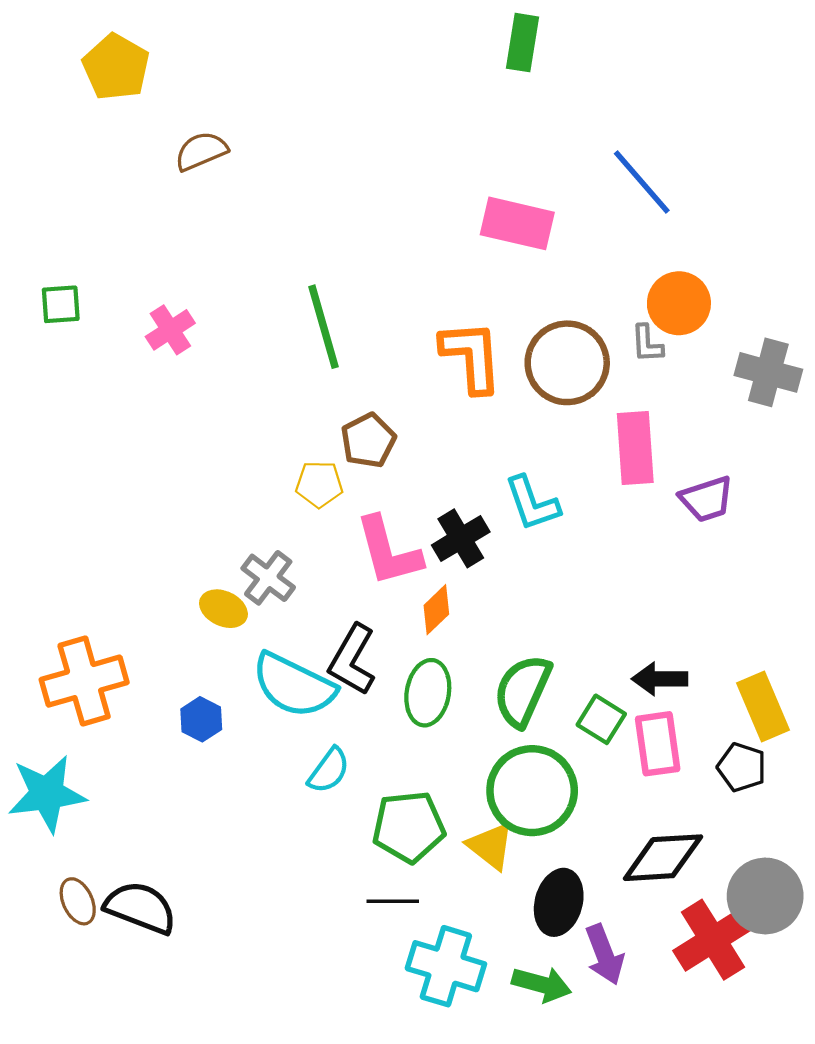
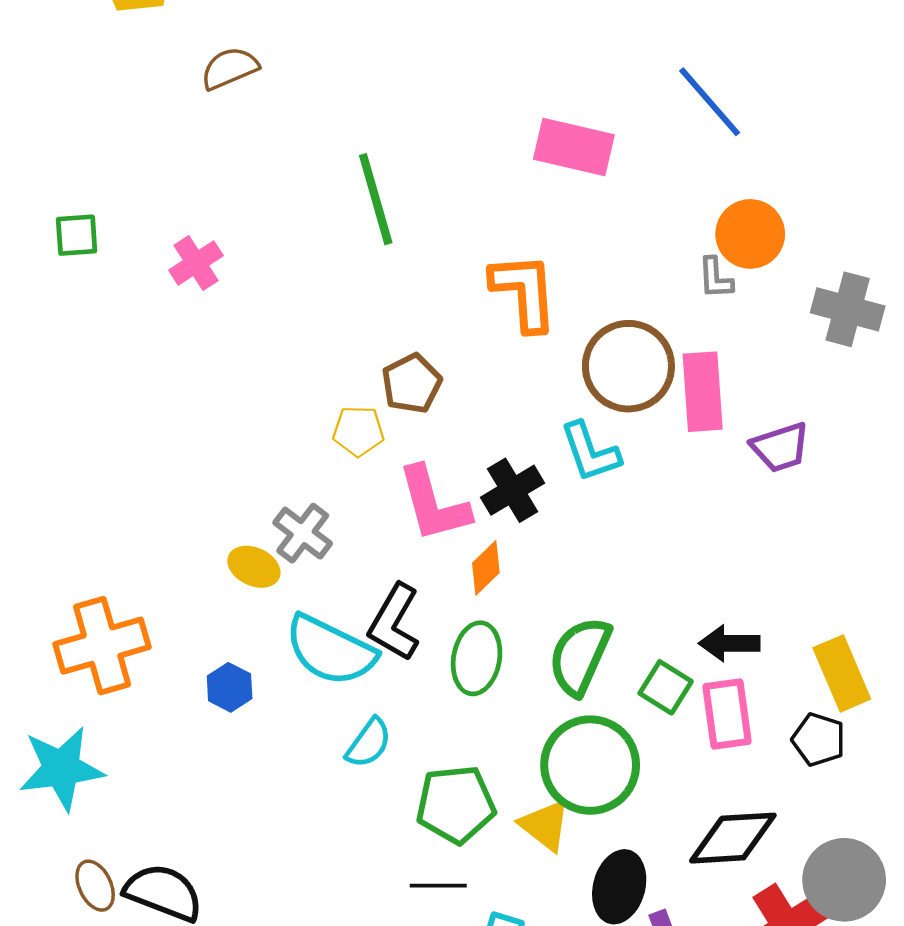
green line: (324, 327) -> (376, 199), moved
brown circle: (567, 363) -> (628, 366), moved

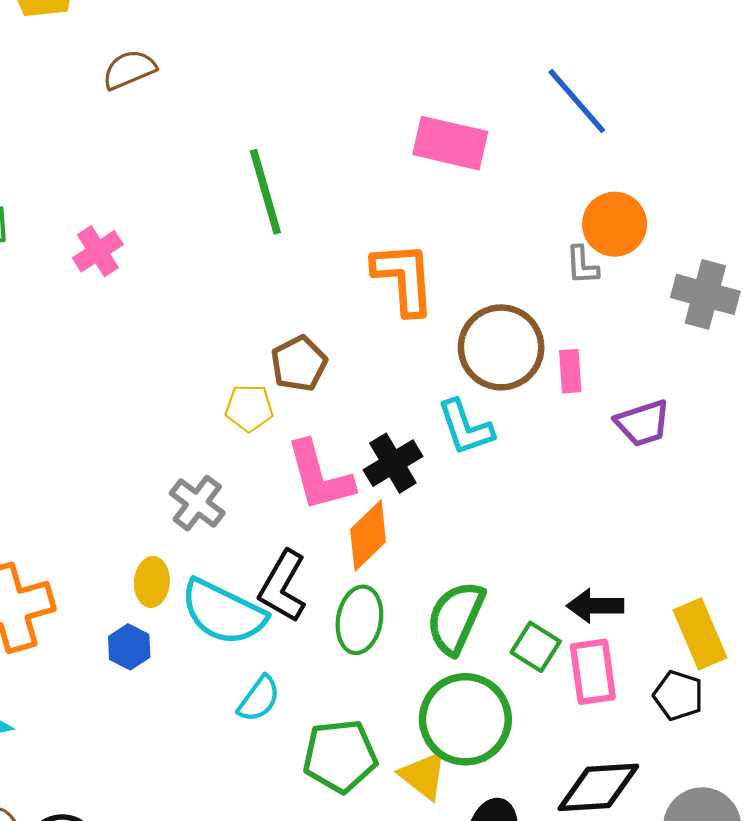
pink rectangle: (703, 392) -> (570, 371), size x0.6
yellow ellipse: (254, 567) -> (152, 582), moved, turned 69
orange diamond: (486, 568) -> (368, 536), size x1.4

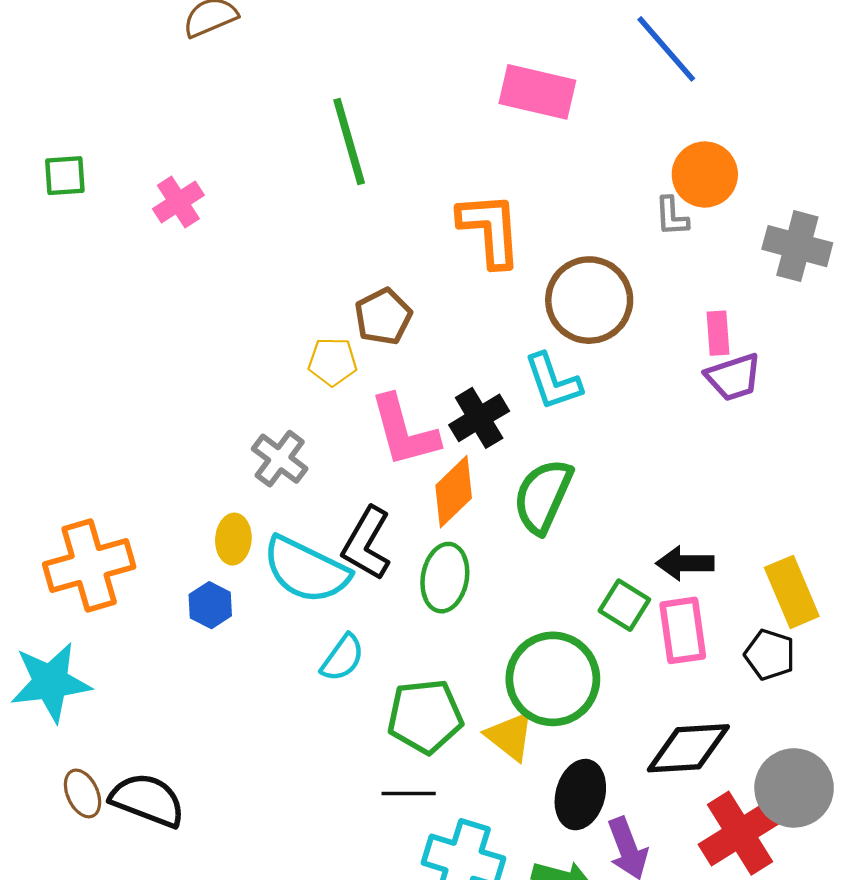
pink rectangle: (570, 371) -> (718, 333), moved
green semicircle: (456, 618) -> (543, 496), moved

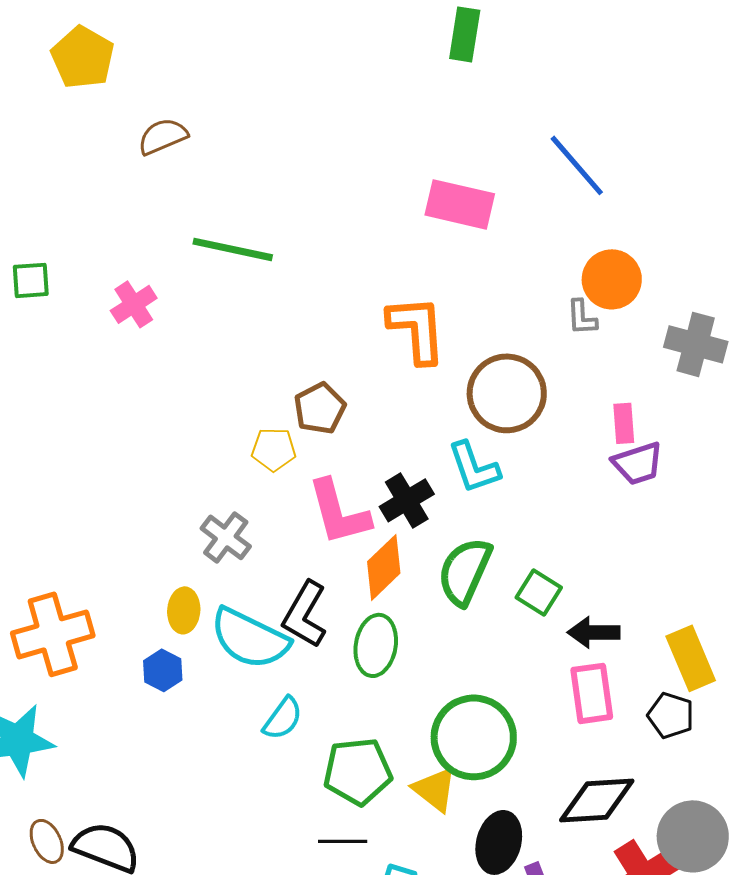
green line: (349, 141) -> (233, 249), moved, turned -62
green square: (624, 605) -> (539, 592), moved

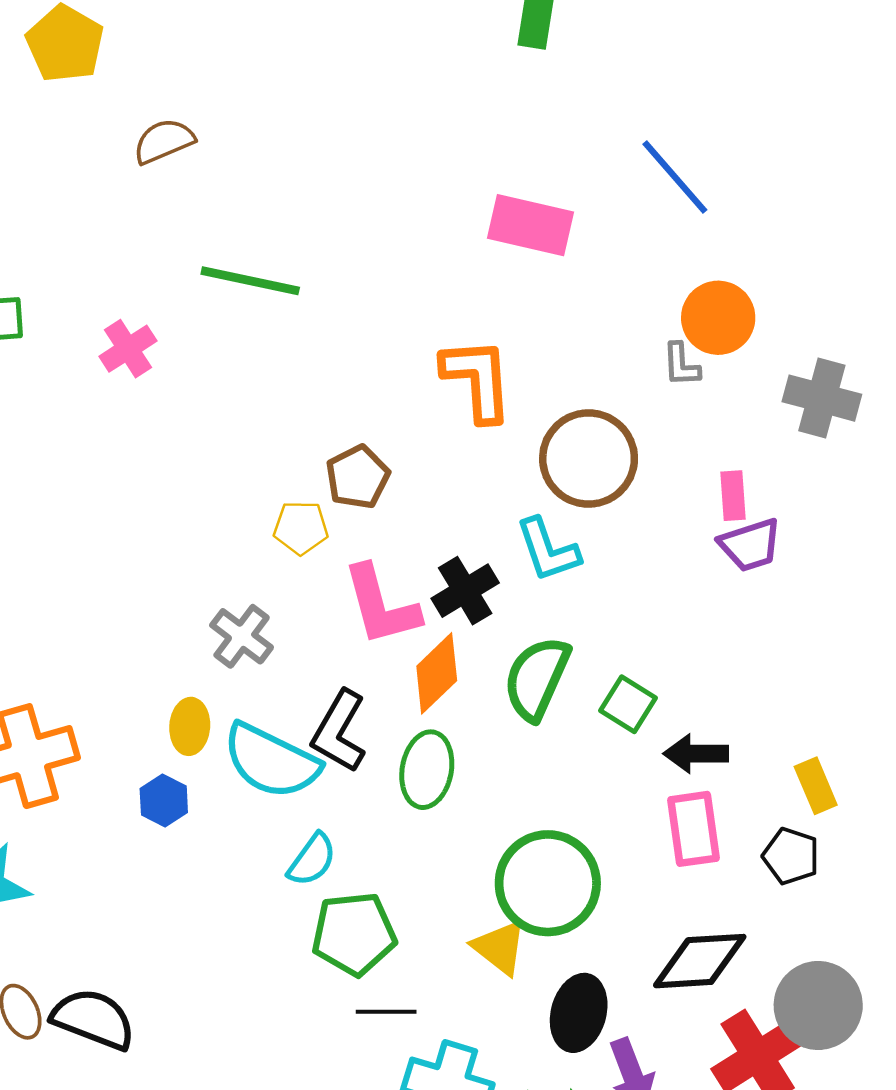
yellow rectangle: (691, 658) -> (816, 786), size x0.7
green pentagon: (358, 771) -> (354, 934), moved

